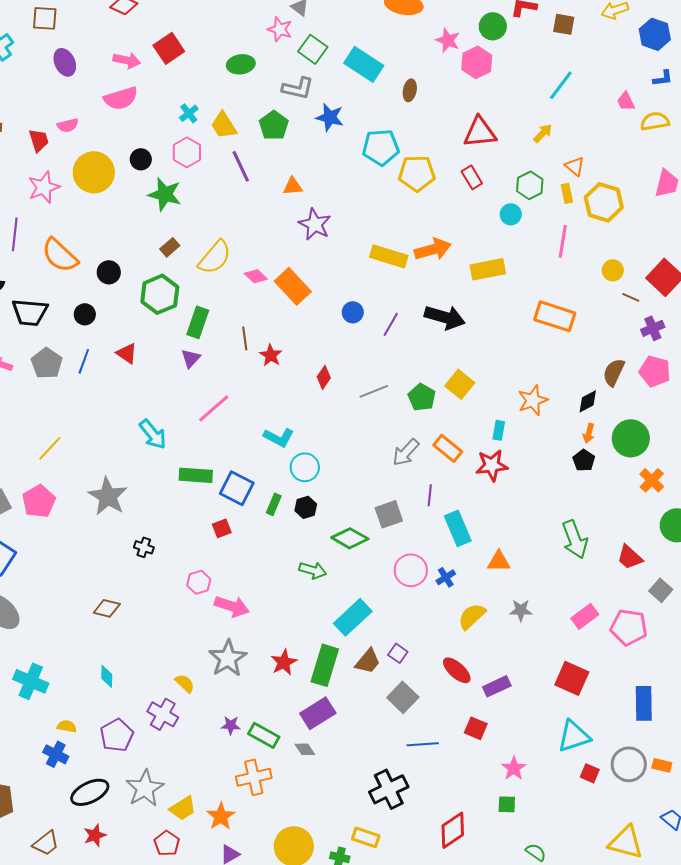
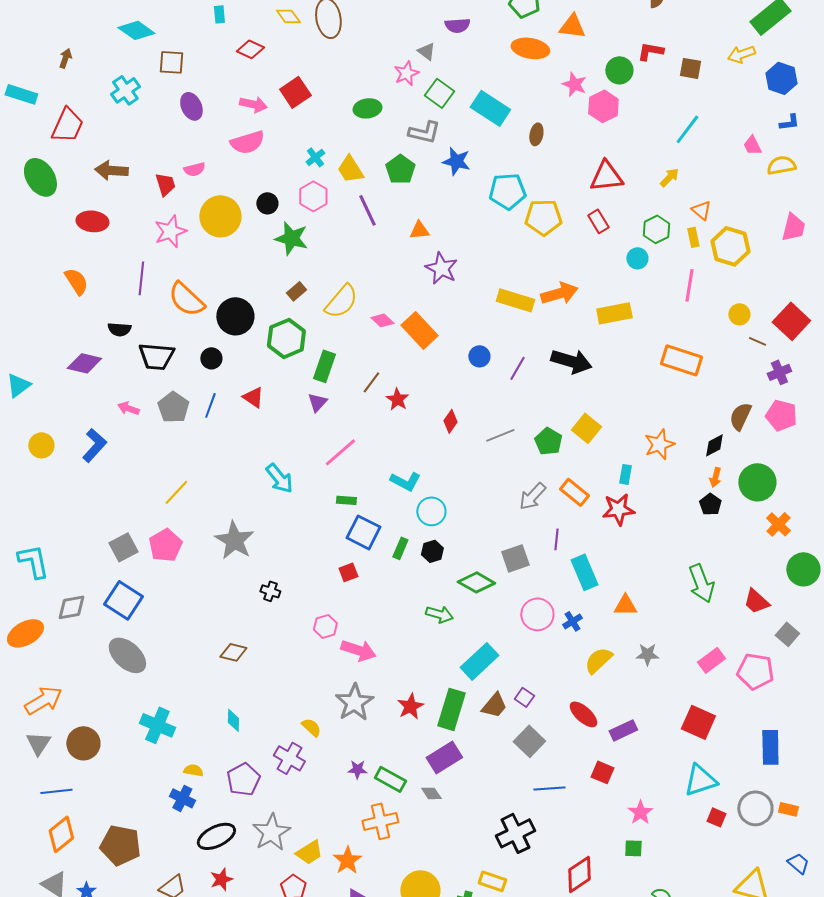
pink star: (280, 29) -> (406, 73), turned 30
black circle: (109, 272) -> (235, 316), size x1.6
brown line: (245, 338) -> (371, 382), turned 45
green rectangle: (196, 475) -> (346, 500), moved, size x0.6

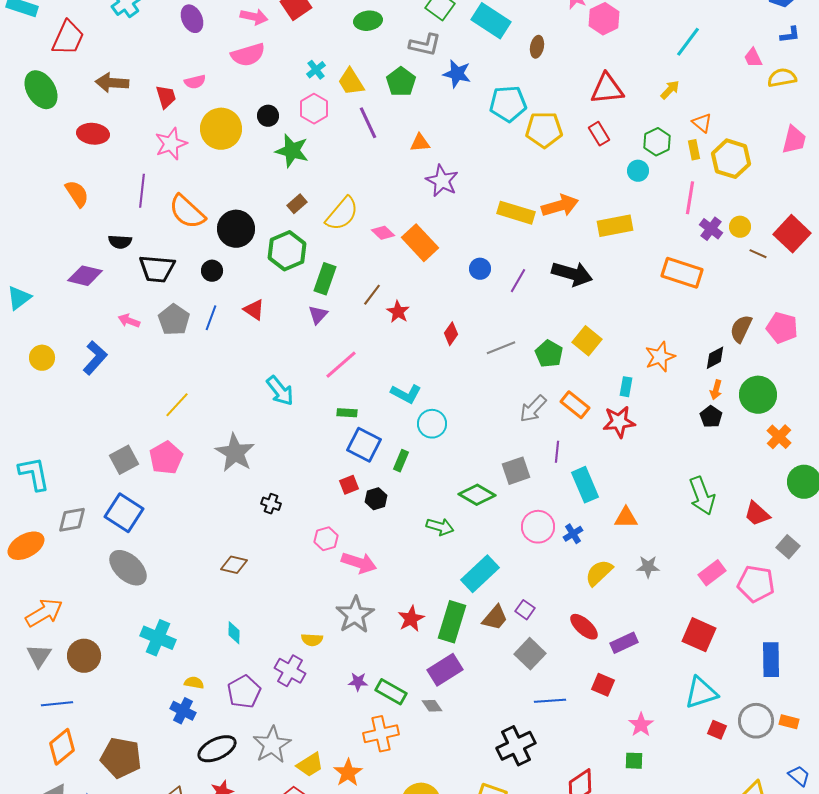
purple cross: (779, 372) -> (711, 229), moved, turned -30
black hexagon: (432, 551) -> (376, 499), moved
yellow semicircle: (311, 727) -> (312, 640), turned 140

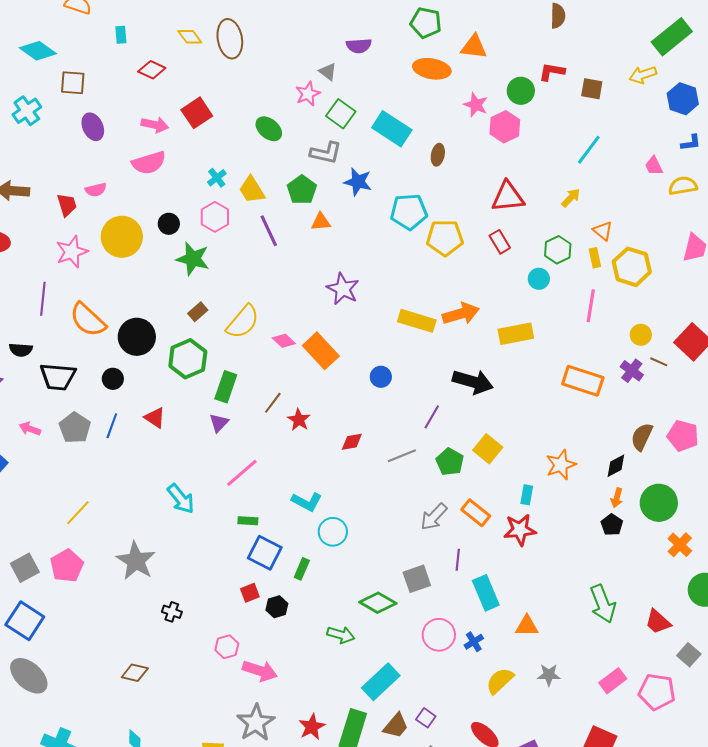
green ellipse: (368, 21) -> (269, 129), turned 48
orange triangle: (420, 143) -> (321, 222), moved
purple cross: (711, 229) -> (632, 371), moved
purple line: (518, 281) -> (432, 417), moved
red diamond: (451, 334) -> (352, 442), turned 45

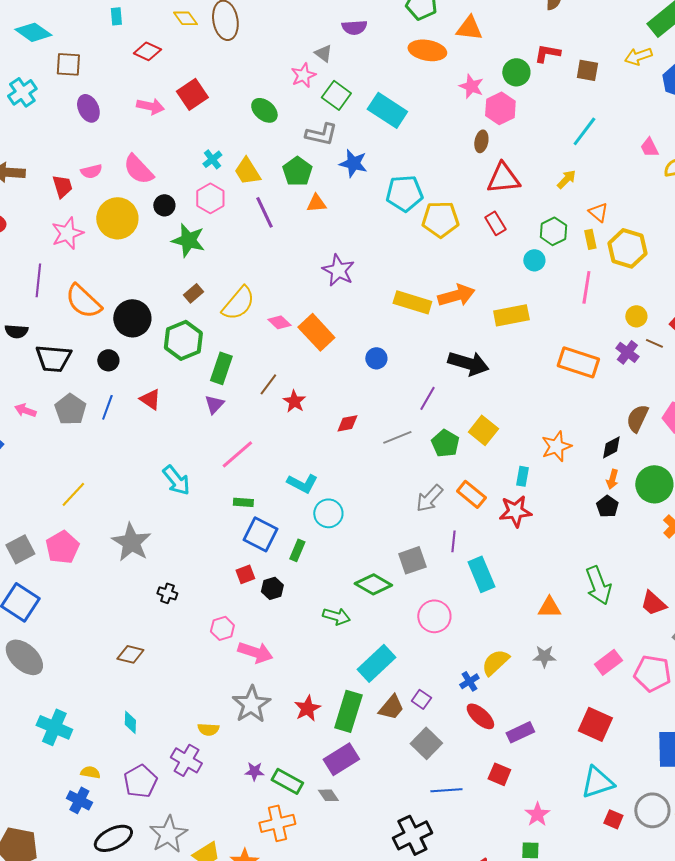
brown ellipse: (438, 155) -> (481, 141), moved
pink semicircle: (149, 163) -> (138, 169), moved, turned 64
orange triangle: (527, 626) -> (549, 607), moved
blue cross: (474, 642) -> (469, 681), moved

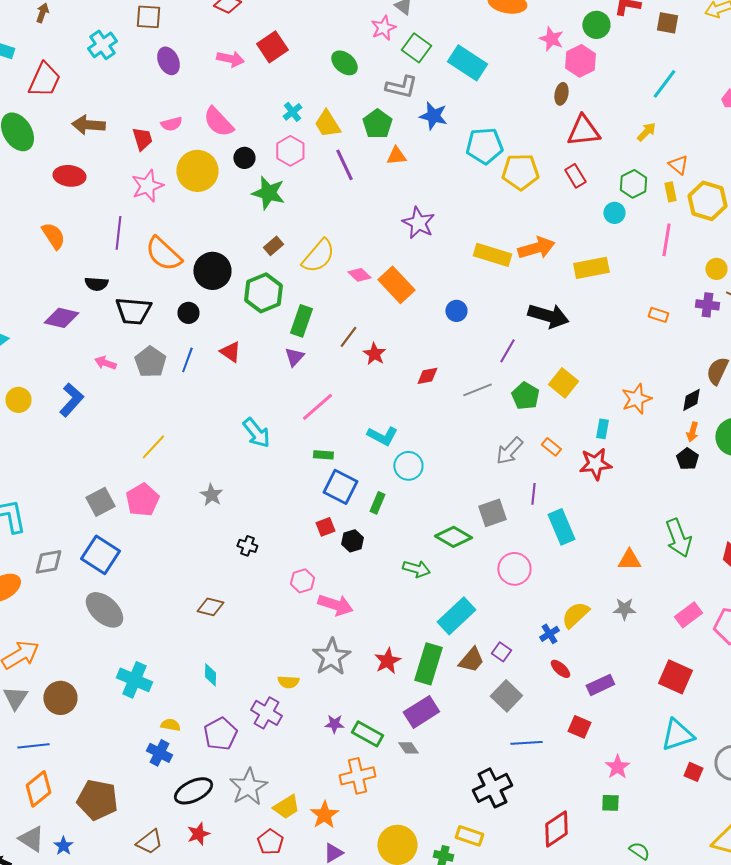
purple cross: (627, 352) -> (707, 305), turned -30
orange rectangle: (578, 362) -> (658, 315), size x0.5
orange rectangle: (471, 494) -> (551, 447), size x0.7
gray star: (131, 542) -> (211, 495), size x0.6
red ellipse: (480, 716) -> (560, 669), size x0.7

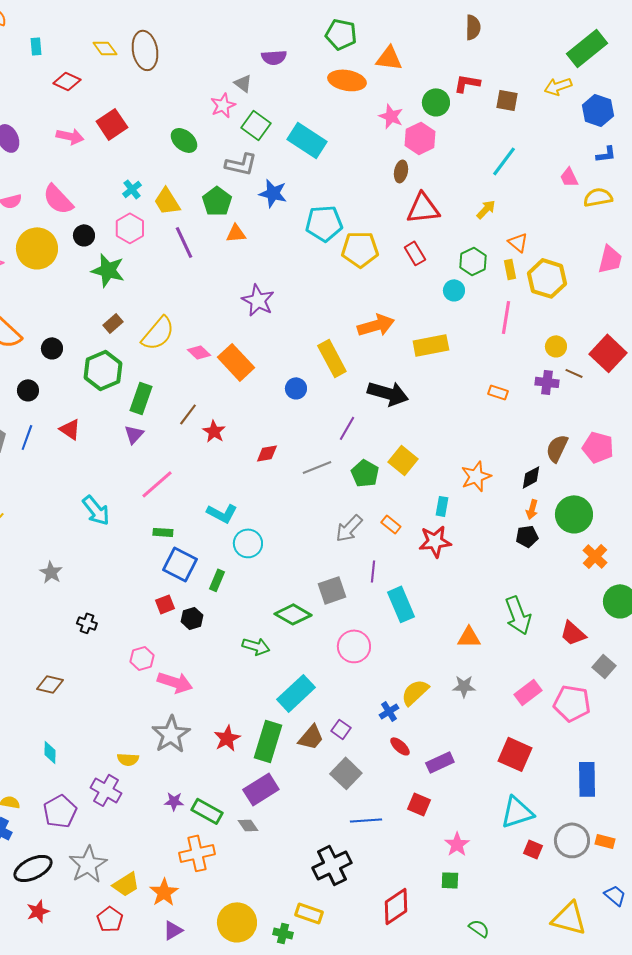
yellow rectangle: (492, 255) -> (332, 358), moved, turned 45
black circle: (212, 271) -> (52, 348), size x0.6
black pentagon: (687, 459) -> (527, 536), turned 30

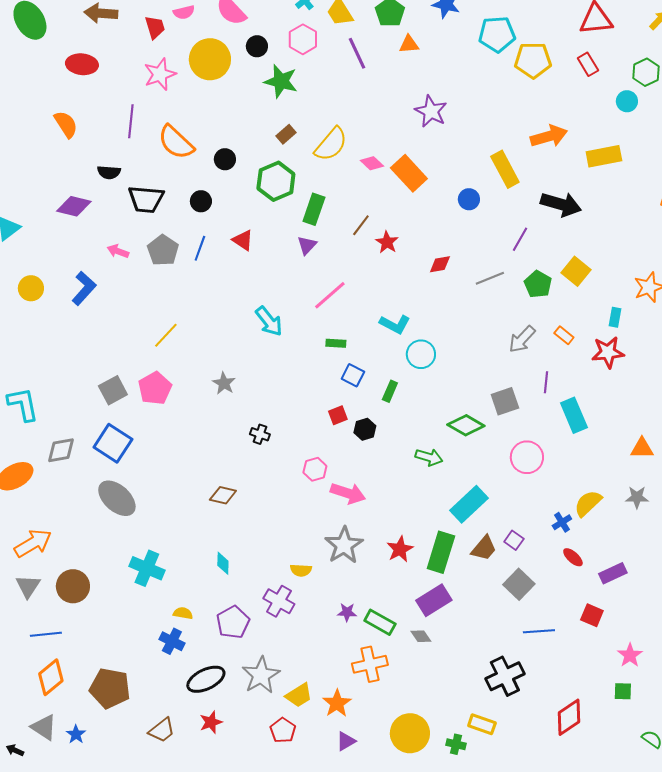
blue square: (180, 564) -> (353, 375), size x0.7

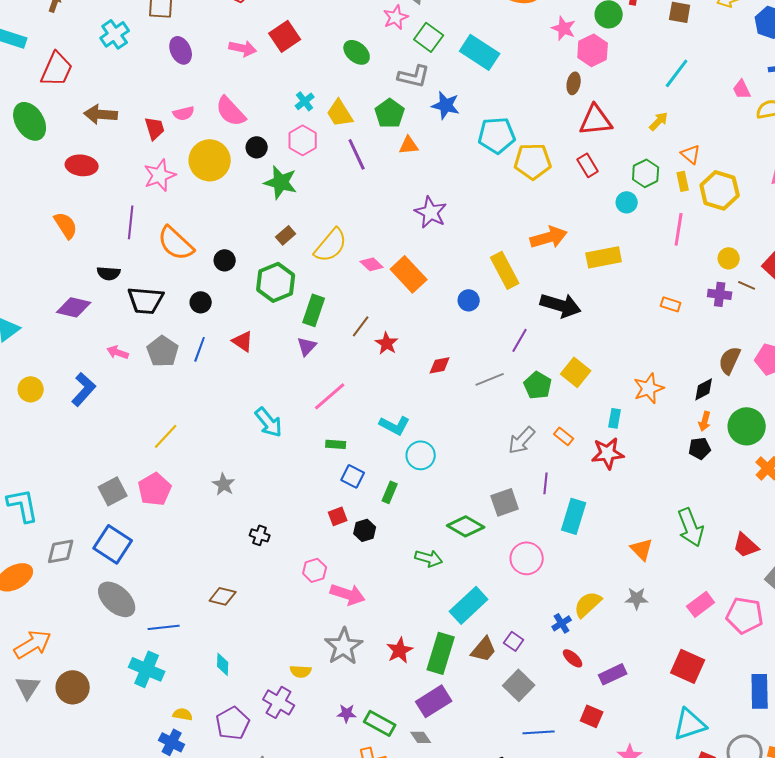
cyan rectangle: (574, 415) -> (574, 516), turned 40
orange triangle: (642, 448) -> (642, 549), turned 45
blue line: (46, 634) -> (164, 627), moved

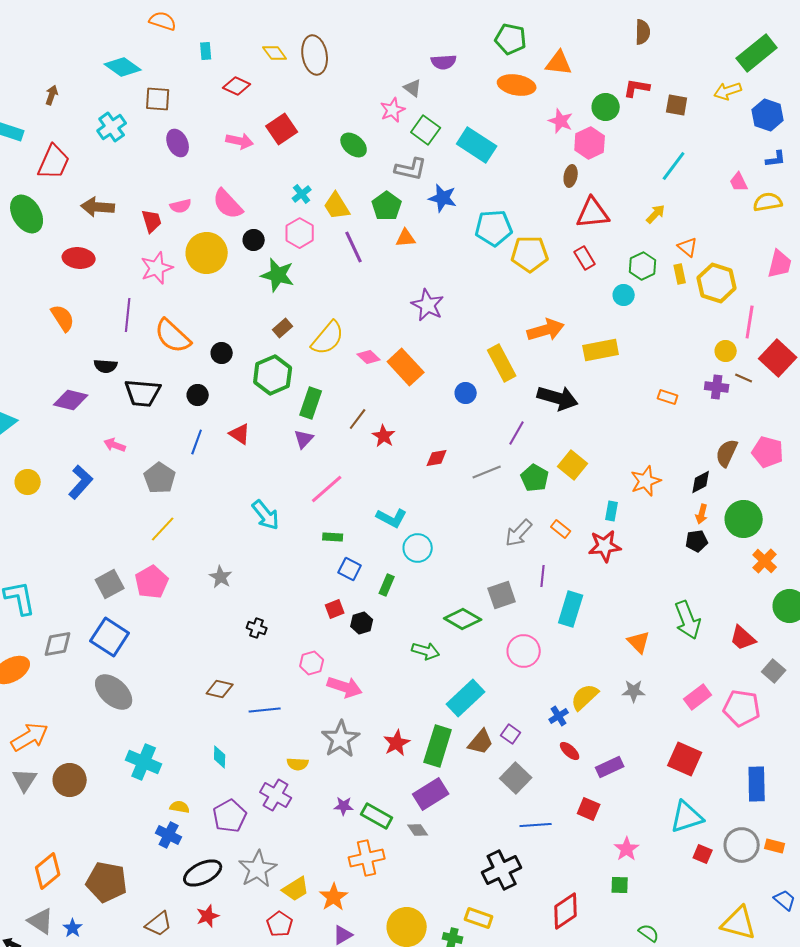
pink line: (679, 229) -> (750, 322), moved
gray pentagon: (163, 351) -> (160, 478), moved
blue line: (164, 627) -> (265, 710), moved

